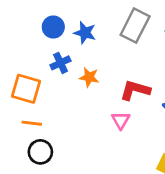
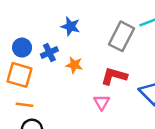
gray rectangle: (135, 26) -> (122, 36), moved
blue circle: (53, 27) -> (22, 48), moved

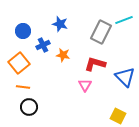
blue circle: (22, 48) -> (23, 31), moved
orange square: (20, 75) -> (19, 63), turned 35

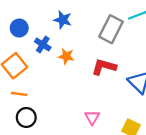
blue cross: (43, 45) -> (43, 44), turned -32
pink triangle: (85, 85) -> (92, 117), moved

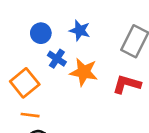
blue circle: (19, 28) -> (41, 33), moved
orange star: (66, 56) -> (84, 72), size x1.5

